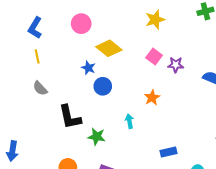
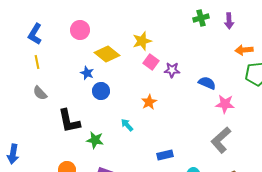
yellow star: (155, 20) -> (142, 41), moved
cyan arrow: (129, 121) -> (127, 125), turned -32

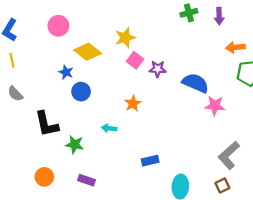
blue semicircle: (207, 83) -> (195, 83), size x1.4
cyan arrow: (127, 125) -> (109, 128), turned -40
gray L-shape: (221, 140) -> (229, 155), moved

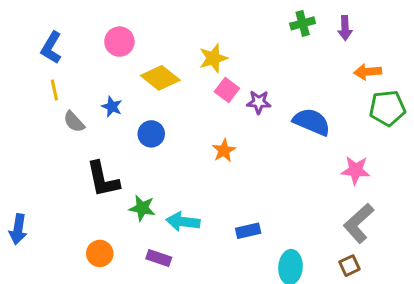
blue star: (66, 72) -> (112, 107), moved
gray semicircle: (15, 94) -> (74, 122), moved
pink star: (215, 106) -> (356, 170), moved
cyan arrow: (109, 128) -> (183, 222), moved, size x1.5

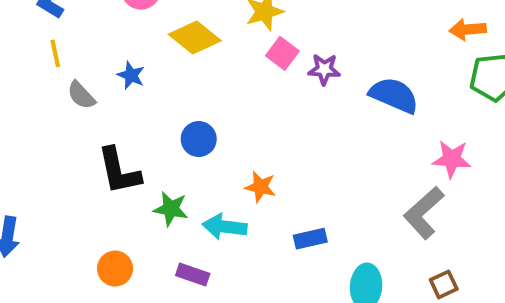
blue circle: (151, 134) -> (199, 139), moved
orange star: (224, 151) -> (260, 187), moved, turned -30
gray L-shape: (359, 223) -> (424, 213), moved

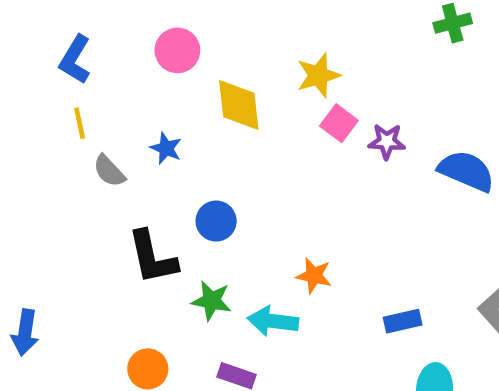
yellow diamond: (195, 37) -> (239, 105), turned 45
blue circle: (199, 139) -> (216, 221), moved
blue rectangle: (310, 239) -> (403, 321), moved

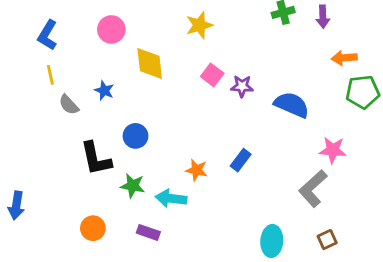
yellow star: (318, 75) -> (199, 25), moved
blue rectangle: (403, 321) -> (241, 160), moved, turned -40

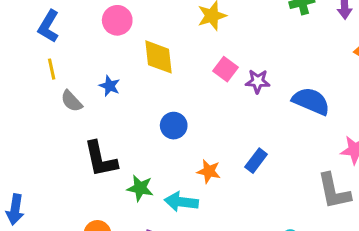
blue circle: (136, 136) -> (174, 126), moved
gray L-shape: (313, 188) -> (334, 191), turned -60

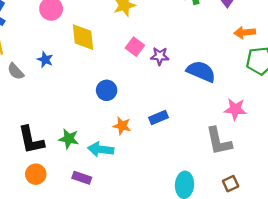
blue circle: (174, 126) -> (107, 90), moved
black L-shape: (100, 159) -> (31, 140), moved
blue rectangle: (256, 161) -> (159, 117), turned 30

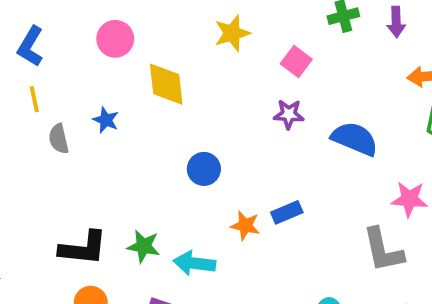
pink square: (135, 47) -> (296, 61), moved
gray semicircle: (16, 71) -> (59, 139), turned 30
orange star: (122, 126) -> (245, 225), moved
black L-shape: (31, 140) -> (83, 248), turned -72

